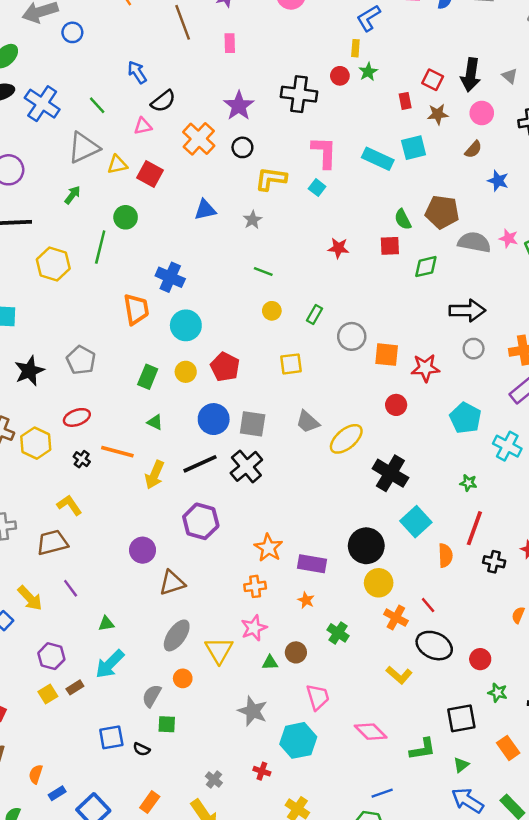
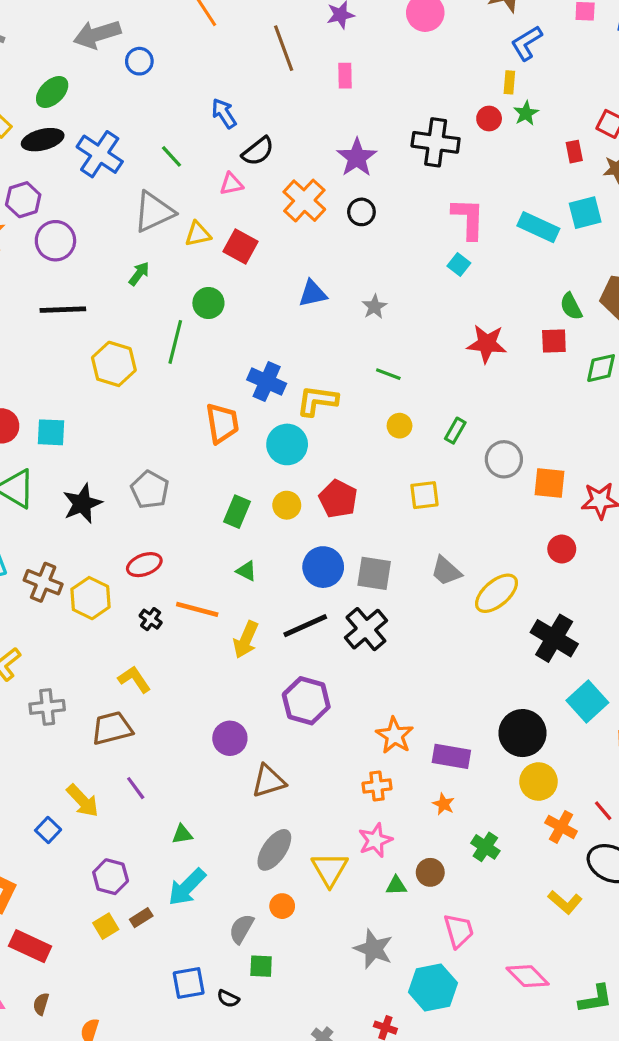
yellow L-shape: (271, 179) -> (317, 401), moved
red star: (338, 248) -> (487, 344), size x1.4

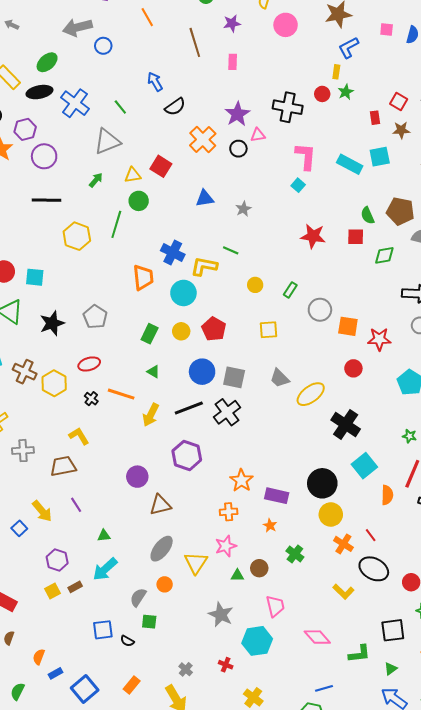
pink triangle: (231, 184) -> (258, 135), moved
yellow triangle: (198, 234) -> (133, 175), moved
green line: (388, 374) -> (231, 250), moved

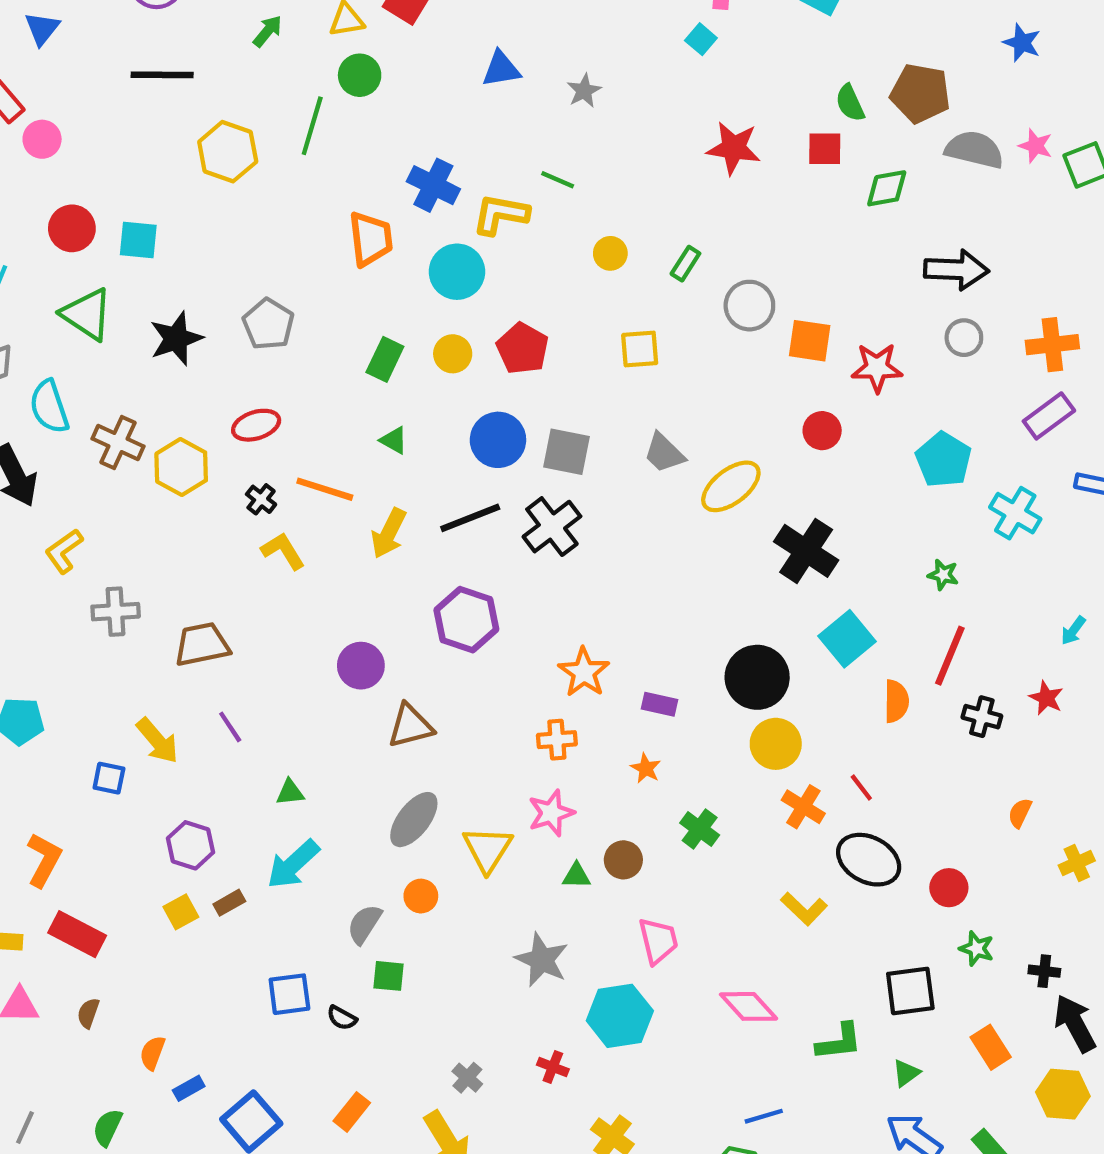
yellow L-shape: (79, 436) -> (283, 551), moved
purple rectangle: (277, 496) -> (659, 704), size x0.7
blue square: (19, 528) -> (109, 778), turned -35

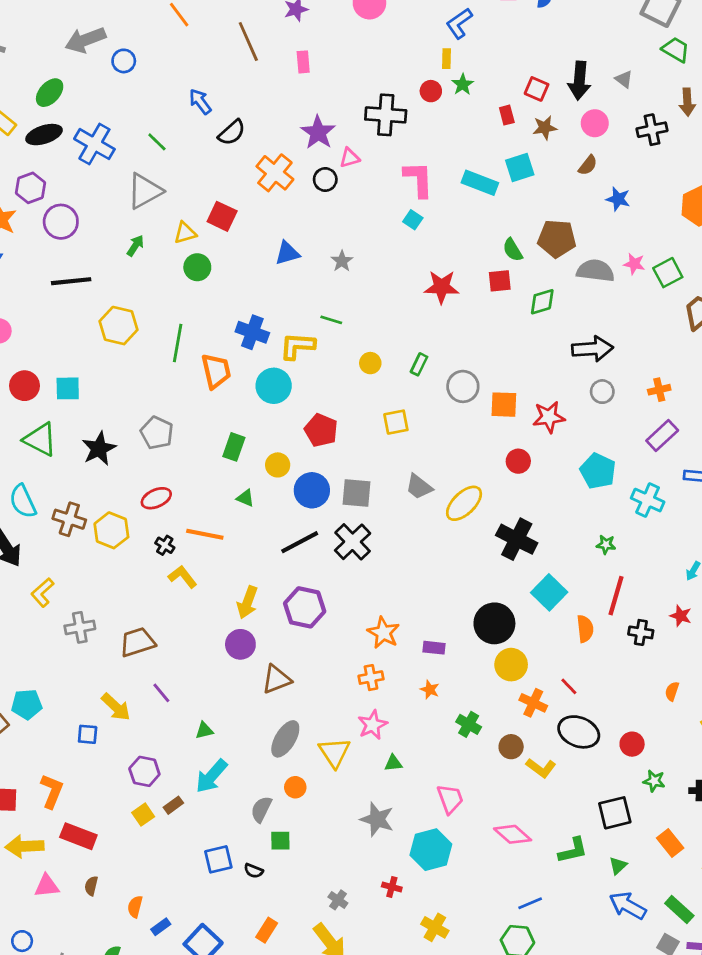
green line: (312, 126) -> (178, 343), moved
orange cross: (1052, 345) -> (659, 390), size x0.7
yellow circle: (453, 354) -> (278, 465), moved
yellow arrow: (389, 533) -> (247, 602), moved
brown circle: (623, 860) -> (511, 747), moved

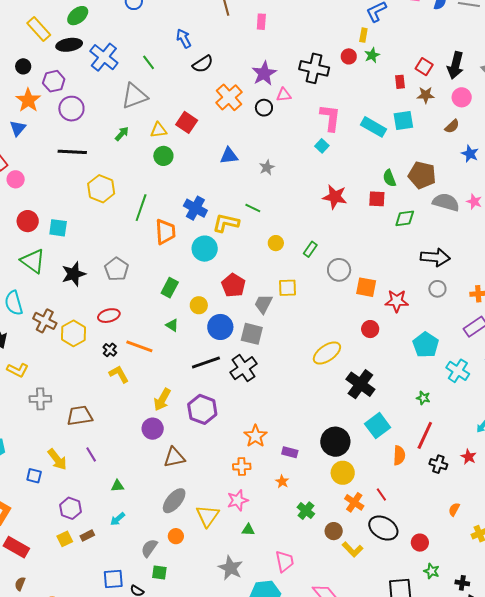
gray trapezoid: (419, 487) -> (263, 304), moved, turned 70
yellow L-shape: (42, 592) -> (18, 370), turned -120
cyan arrow: (211, 776) -> (118, 519), size x0.6

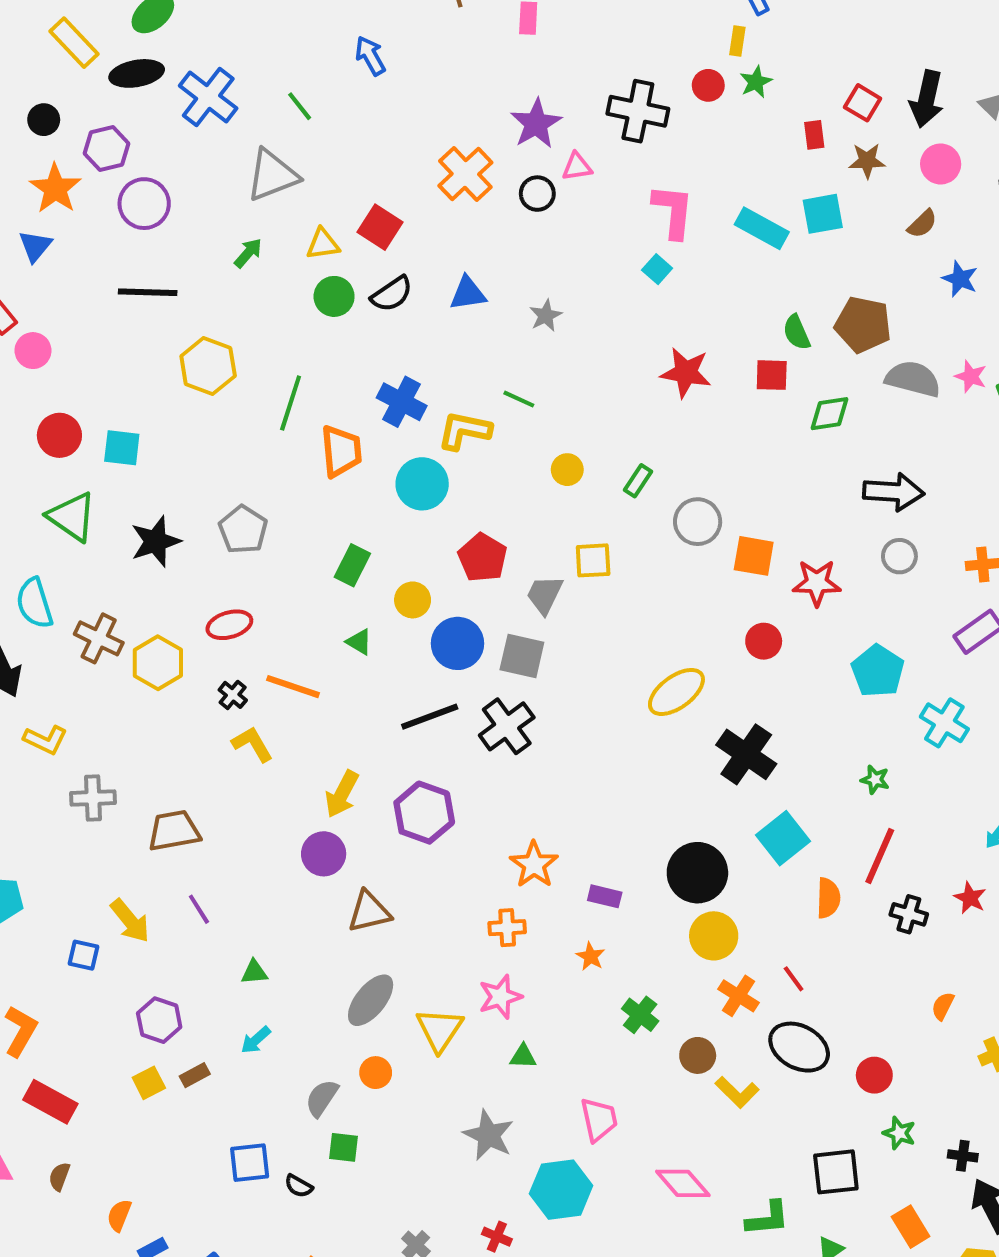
black semicircle: (203, 64) -> (392, 294), moved

